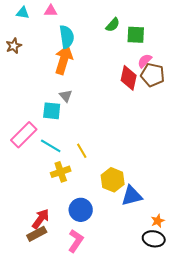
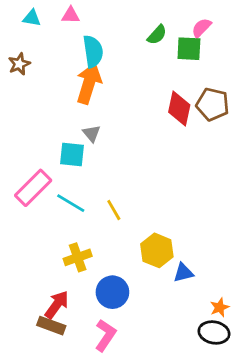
pink semicircle: (145, 61) -> (201, 28), moved
yellow cross: (61, 172) -> (78, 257), moved
blue triangle: (132, 196) -> (183, 273), size x0.7
brown rectangle: (37, 234) -> (51, 326), turned 48

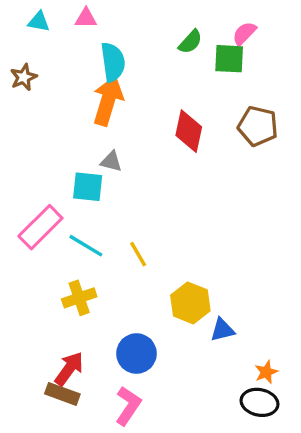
red diamond: (179, 108) -> (189, 131), moved
gray triangle: (92, 134) -> (111, 161), turned -36
yellow cross: (78, 257) -> (79, 298), moved

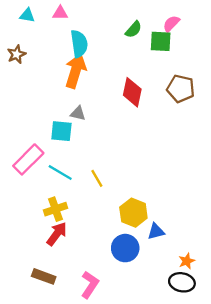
blue circle: (136, 354) -> (125, 248), moved
red arrow: (69, 369) -> (57, 234), moved

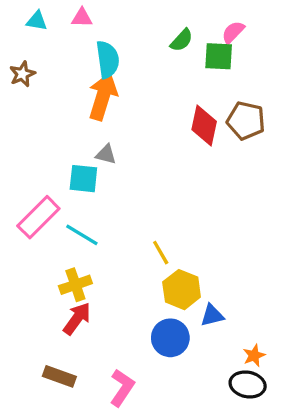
red diamond: (132, 92) -> (204, 125), moved
yellow line: (97, 178) -> (161, 253), moved

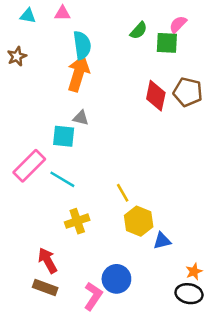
yellow cross: (75, 285) -> (77, 221), moved
red arrow: (77, 319) -> (48, 260), moved, turned -65
blue circle: (170, 338) -> (116, 279), moved

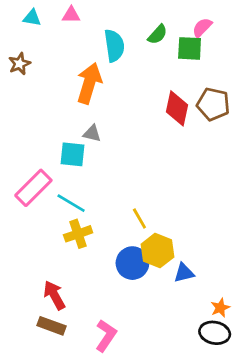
cyan semicircle: (82, 45) -> (114, 46), moved
yellow cross: (77, 221) -> (78, 234), moved
blue circle: (116, 279) -> (132, 263), moved

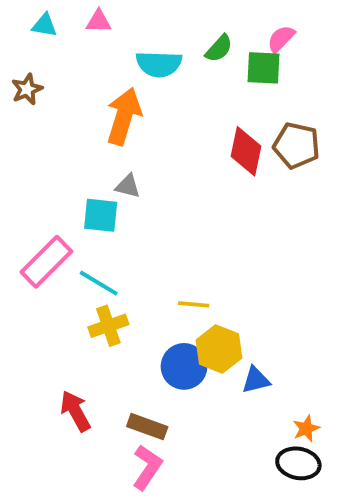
cyan semicircle: (114, 46) -> (159, 64), turned 100
yellow line: (139, 218) -> (194, 304), turned -55
brown rectangle: (52, 326) -> (147, 427), moved

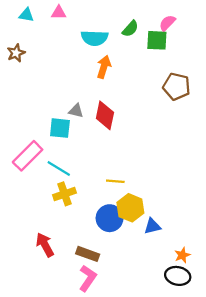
orange arrow: (124, 116) -> (104, 67), moved, size x0.7
red diamond: (246, 151) -> (105, 115), moved

